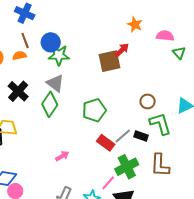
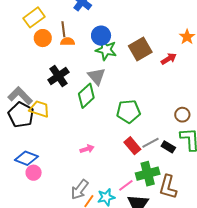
brown line: (25, 40) -> (63, 29), moved
brown square: (109, 61) -> (140, 49), moved, turned -30
brown L-shape: (160, 165) -> (168, 187), moved

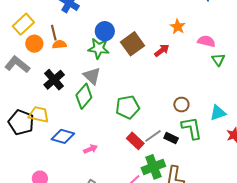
blue circle: (101, 36) -> (105, 31), moved
gray L-shape: (20, 96) -> (17, 64), moved
blue diamond: (26, 158) -> (63, 136), moved

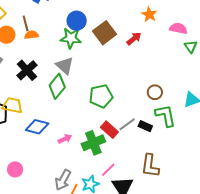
green cross: (153, 167) -> (93, 143), moved

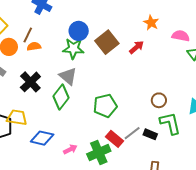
brown line: (26, 23) -> (28, 35), turned 42

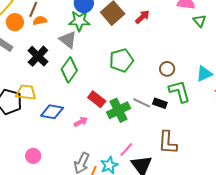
gray triangle: (68, 76) -> (68, 40), moved
green pentagon: (105, 106) -> (121, 60), moved
gray line: (132, 133) -> (142, 103), turned 66
red rectangle: (115, 139) -> (97, 99), moved
green cross: (99, 153) -> (118, 110), moved

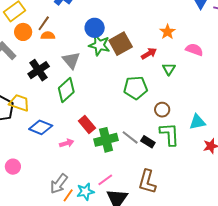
green star: (79, 21) -> (99, 45), moved
green triangle: (200, 21) -> (169, 69), moved
green pentagon: (121, 60) -> (136, 88), moved

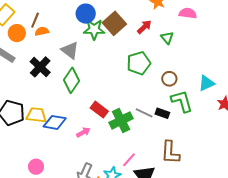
yellow trapezoid: (19, 103) -> (36, 115), moved

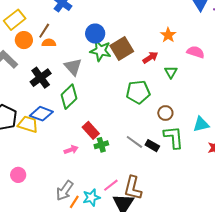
green cross: (121, 120) -> (101, 145), moved, size x0.6
blue diamond: (55, 122) -> (41, 114), moved
brown L-shape: (170, 152) -> (133, 188), moved

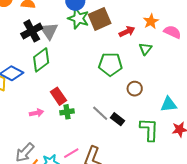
orange star: (168, 35) -> (151, 21), moved
black cross: (41, 78) -> (32, 31), moved
green L-shape: (174, 137) -> (149, 129), moved

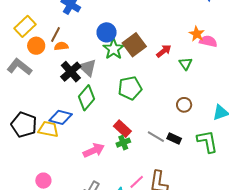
green star: (78, 18) -> (114, 49), turned 30
orange star: (151, 21) -> (197, 34), moved
green pentagon: (110, 64) -> (130, 88), moved
red rectangle: (58, 96) -> (122, 129), moved
pink arrow: (36, 113) -> (94, 150), size x1.5

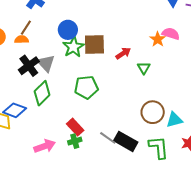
brown line: (56, 35) -> (26, 28), moved
pink semicircle: (208, 41) -> (171, 34), moved
brown square: (134, 45) -> (94, 45), turned 30
brown circle: (184, 105) -> (153, 112), moved, size x1.5
black rectangle: (174, 138) -> (126, 141), size x1.6

